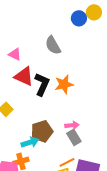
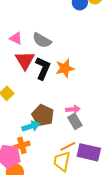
gray semicircle: (53, 45) -> (42, 40), moved, turned -30
red triangle: (24, 76) -> (25, 60), turned 35
brown pentagon: (42, 131) -> (43, 115), turned -30

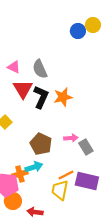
gray semicircle: (42, 40) -> (40, 69), turned 36
gray rectangle: (75, 121) -> (86, 147), moved
cyan arrow: (31, 126) -> (34, 167), moved

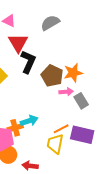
gray semicircle: (40, 69) -> (50, 23), moved, turned 84
black L-shape: (41, 97) -> (28, 62), moved
orange star: (63, 97) -> (73, 73), moved
brown pentagon: (41, 144) -> (52, 76), moved

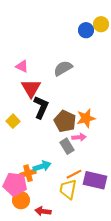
gray rectangle: (81, 101) -> (67, 146), moved

